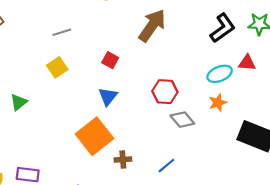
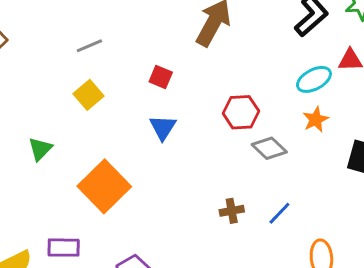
orange square: (94, 136) -> (104, 186), moved
brown cross: (123, 159) -> (232, 211), moved
blue line: (166, 166) -> (279, 213), moved

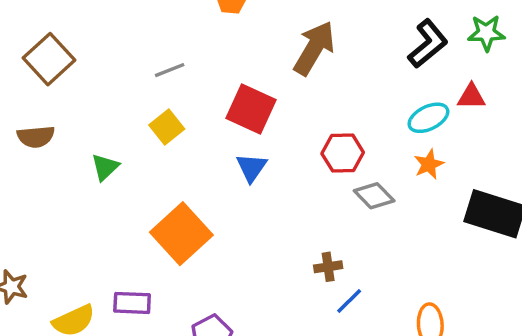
red square: (161, 77) -> (251, 109), size x1.8
green triangle: (40, 149) -> (105, 167), moved
blue line: (279, 213) -> (349, 301), moved

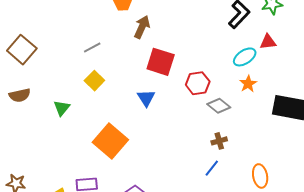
brown arrow: (314, 48) -> (142, 27), moved, size x0.7
red square: (251, 109) -> (161, 62), moved
brown cross: (328, 267) -> (219, 141), moved

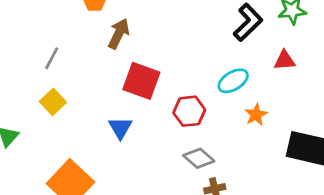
gray line: (92, 48) -> (52, 58), turned -36
cyan ellipse: (245, 57) -> (233, 81), moved
gray diamond: (219, 106) -> (199, 158), moved

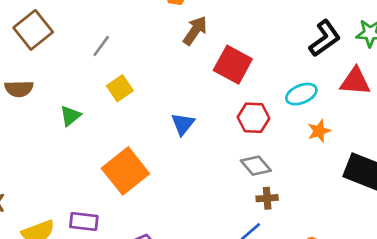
gray line: (52, 58) -> (101, 46), moved
red triangle: (284, 60) -> (355, 81), size x1.4
red square: (141, 81) -> (233, 65), moved

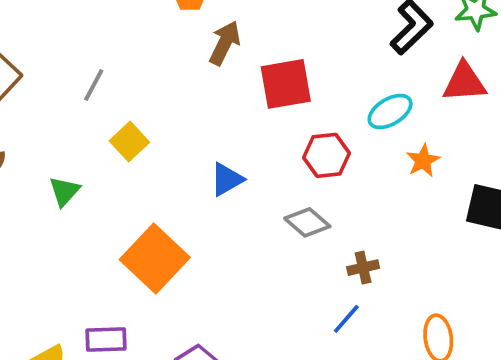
red square: (233, 65) -> (286, 84), turned -30
blue triangle: (183, 124) -> (227, 179), turned 30
gray diamond: (256, 166) -> (307, 222), moved

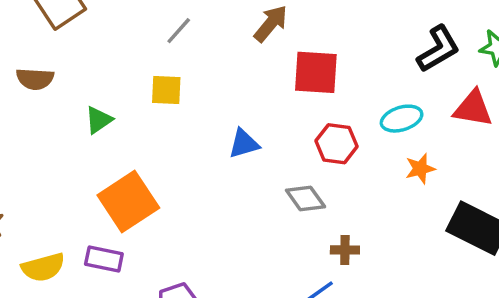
gray line: (94, 85) -> (179, 31), moved
yellow square: (129, 142) -> (166, 90), turned 32
orange square: (155, 258) -> (128, 201), moved

